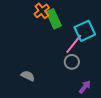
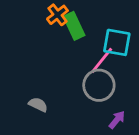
cyan square: (85, 31) -> (117, 42), turned 35
gray circle: (72, 62) -> (99, 85), size x1.5

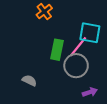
green rectangle: (74, 26) -> (57, 50), moved, turned 36
purple arrow: (117, 120) -> (90, 92), turned 32

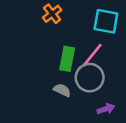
cyan square: (90, 33) -> (106, 21), moved
gray semicircle: (29, 80) -> (62, 90), moved

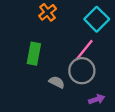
cyan square: (106, 21) -> (97, 19), turned 35
green rectangle: (67, 59) -> (34, 54), moved

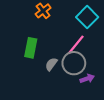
gray semicircle: (57, 82) -> (51, 64), moved, turned -80
purple arrow: (97, 99) -> (87, 79), moved

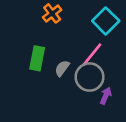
gray semicircle: (51, 64) -> (62, 68), moved
purple arrow: (87, 79) -> (106, 96), turned -48

